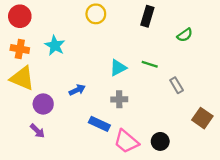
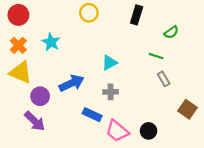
orange cross: (20, 49) -> (18, 45), turned 35
green line: (150, 64) -> (156, 56), moved
blue arrow: (77, 90) -> (72, 83), size x1.6
purple arrow: (37, 131) -> (35, 121), size x1.5

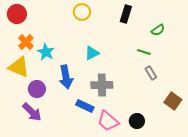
cyan star: (51, 42) -> (46, 52), moved
orange cross: (18, 45) -> (26, 42), moved
cyan triangle: (109, 63) -> (92, 53), moved
blue arrow: (72, 83) -> (66, 77), turned 105
gray cross: (111, 92) -> (102, 85), size x1.5

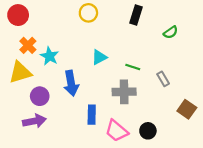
green line: (144, 52) -> (133, 67), moved
yellow triangle: (19, 67) -> (20, 72), turned -40
gray cross: (102, 85) -> (124, 92), moved
blue rectangle: (85, 106) -> (92, 115), turned 66
purple arrow: (32, 112) -> (34, 121), turned -55

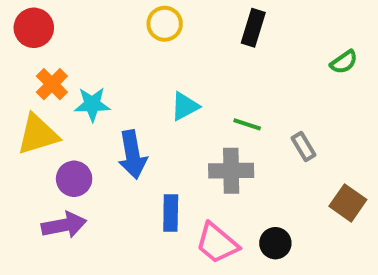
green semicircle: (171, 32) -> (344, 62), moved
cyan star: (49, 56) -> (92, 104), turned -30

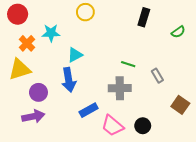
black rectangle: (253, 28) -> (144, 17), moved
cyan star: (92, 104) -> (51, 33), moved
cyan triangle: (185, 106) -> (75, 55), moved
blue rectangle: (171, 213) -> (89, 110), turned 60

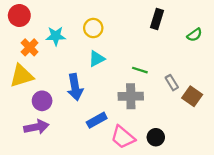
yellow circle: (85, 12) -> (93, 28), moved
cyan triangle: (75, 55) -> (97, 59), moved
brown square: (180, 105) -> (192, 96), moved

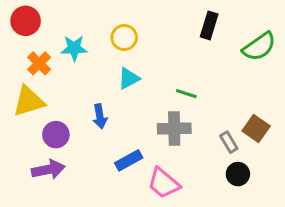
green semicircle: (194, 35) -> (259, 47), size x1.6
gray rectangle: (172, 83) -> (229, 142), moved
blue arrow: (75, 87) -> (100, 116), size x0.7
black circle: (156, 137) -> (238, 174), moved

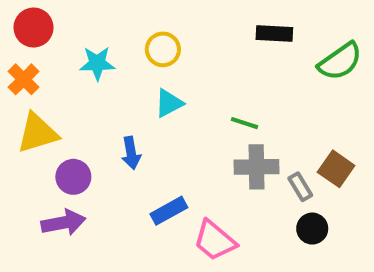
black rectangle: (209, 25) -> (274, 33), turned 76
orange cross: (39, 63) -> (24, 79), moved
gray cross: (174, 129) -> (256, 167), moved

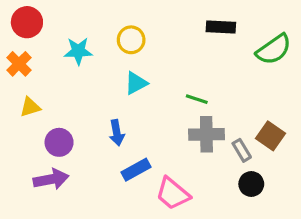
yellow triangle: (38, 133) -> (30, 107), size x0.6
blue arrow: (131, 153) -> (117, 133), moved

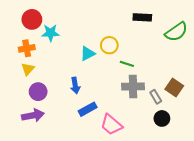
red circle: (27, 22) -> (32, 19), moved
yellow circle: (131, 40) -> (109, 45), moved
orange cross: (19, 64) -> (27, 48), moved, turned 35
yellow triangle: (30, 107) -> (28, 69), moved, turned -32

